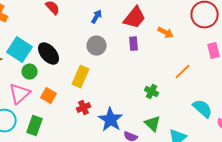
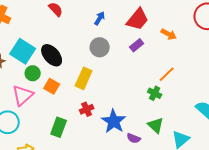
purple rectangle: (134, 44) -> (137, 45), turned 56
orange line: (183, 72) -> (167, 74), moved
orange square: (49, 96) -> (52, 86), moved
green rectangle: (35, 126) -> (59, 127), moved

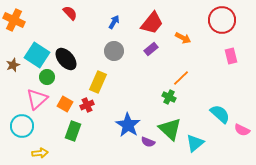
orange square: (52, 86) -> (65, 104), moved
red cross: (87, 109) -> (87, 105), moved
green triangle: (156, 125) -> (170, 129), size x1.4

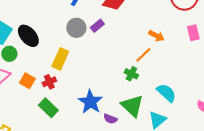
orange arrow: (183, 38) -> (156, 36), moved
purple rectangle: (151, 49) -> (97, 26), moved
cyan semicircle: (220, 114) -> (166, 93), moved
green rectangle: (73, 131) -> (48, 108), moved, turned -66

